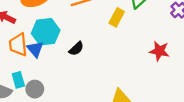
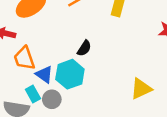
cyan hexagon: (46, 32) -> (70, 74), moved
blue triangle: (35, 49) -> (44, 74), moved

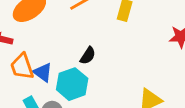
blue triangle: (44, 74) -> (43, 72), moved

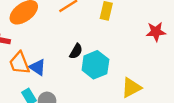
cyan hexagon: (72, 84) -> (95, 65), moved

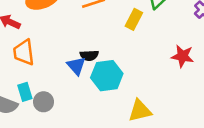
black semicircle: (76, 51) -> (89, 55), turned 42
blue triangle: (38, 67) -> (76, 66), moved

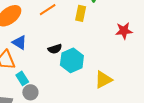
blue triangle: (76, 66) -> (19, 42), moved
cyan rectangle: (25, 92) -> (22, 78), moved

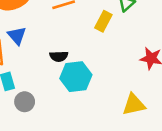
yellow triangle: (103, 80) -> (134, 105), moved
gray circle: (30, 92) -> (25, 102), moved

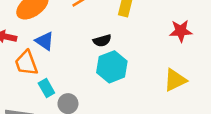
black semicircle: (59, 56) -> (102, 41), moved

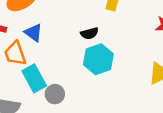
cyan rectangle: (46, 88) -> (34, 78), size x1.5

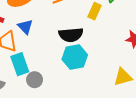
black semicircle: (89, 33) -> (71, 35), size x1.6

